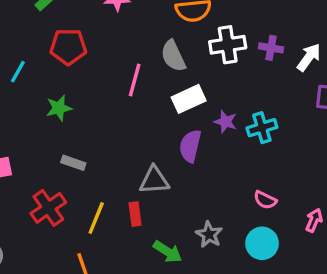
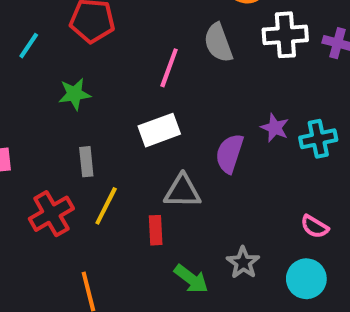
white rectangle: (189, 99) -> (159, 130), moved
gray rectangle: (73, 163) -> (86, 162), turned 60
yellow line: (96, 218) -> (106, 206), moved

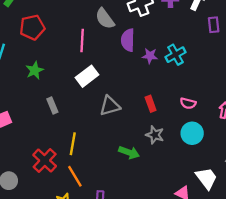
purple semicircle: (230, 153) -> (128, 40), moved
yellow line: (106, 206) -> (73, 144), moved
red cross: (51, 214) -> (45, 161), moved
red rectangle: (156, 230) -> (151, 104), moved

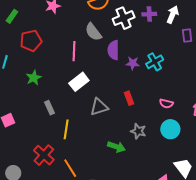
red rectangle: (151, 104) -> (129, 98), moved
yellow line: (73, 144) -> (66, 129), moved

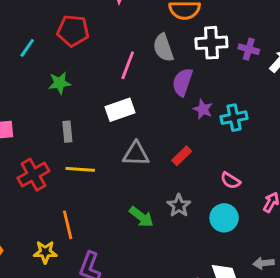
red rectangle: (129, 98) -> (182, 156), turned 48
yellow line: (66, 129) -> (80, 169), turned 66
red cross: (44, 155) -> (33, 175), moved

